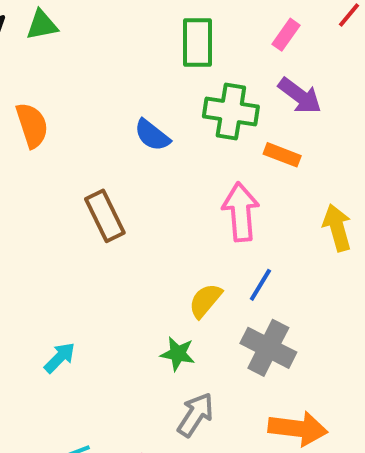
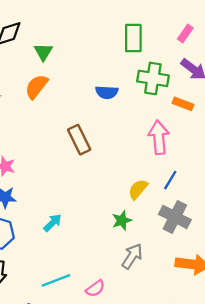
green triangle: (42, 25) -> (43, 52), moved, turned -48
orange semicircle: (32, 125) -> (36, 87), turned -124
blue semicircle: (152, 135) -> (107, 92), turned -35
green star: (178, 354) -> (122, 220), turned -30

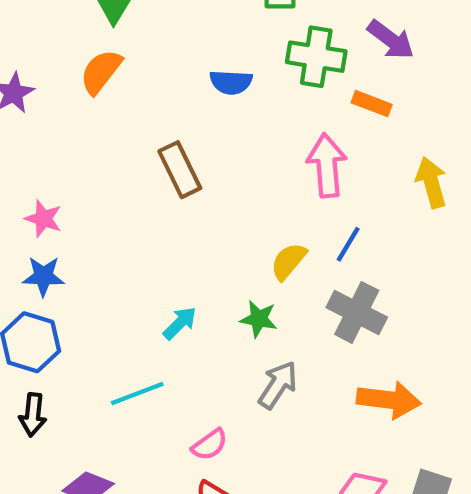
green star: (122, 220) -> (259, 319), turned 30
cyan arrow: (53, 223) -> (180, 323), moved
cyan line: (56, 280) -> (137, 393), moved

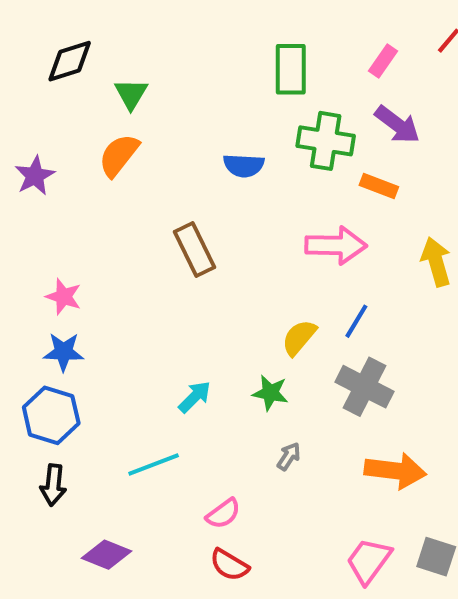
pink arrow: (327, 165) -> (336, 245), turned 96
gray arrow: (278, 385) -> (289, 456), size x0.6

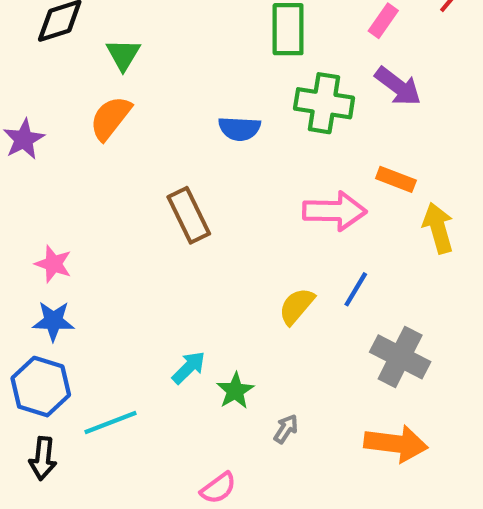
orange rectangle: (379, 186) -> (396, 179), moved
gray cross: (365, 387) -> (400, 357), moved
green star: (270, 393) -> (235, 391), moved, turned 30
cyan line: (154, 465) -> (110, 422), moved

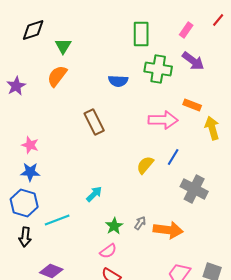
green star: (235, 391) -> (114, 226), moved
orange arrow: (396, 444) -> (168, 230), moved

